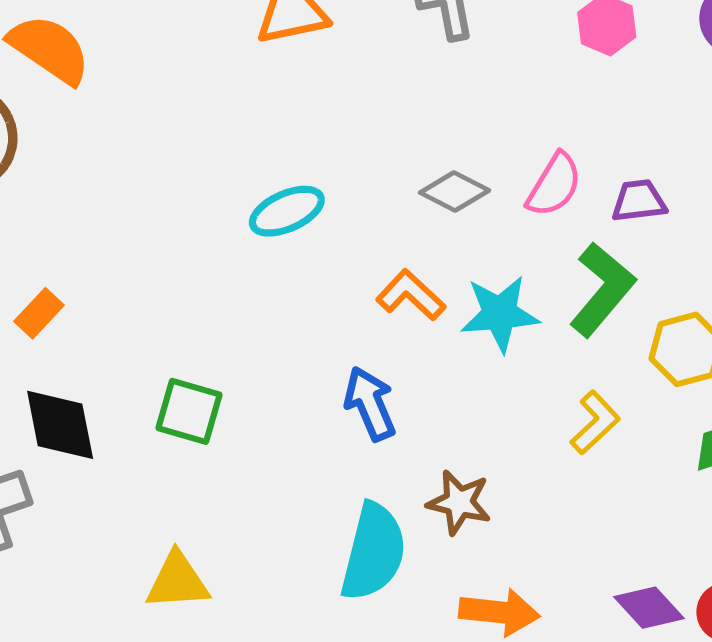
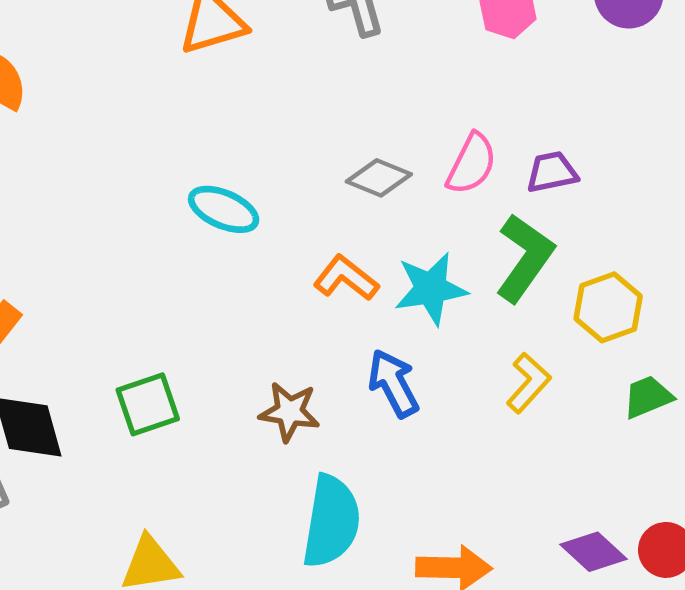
cyan ellipse: (287, 211) -> (224, 209), turned 52
blue arrow: (370, 404) -> (393, 383), moved
green square: (189, 411) -> (148, 404), turned -30
brown star: (459, 502) -> (289, 412), moved

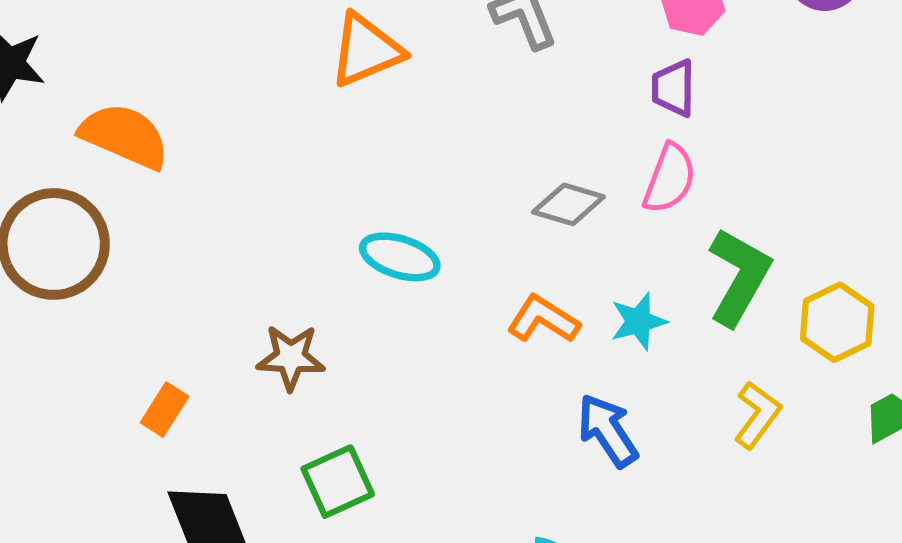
purple trapezoid: (552, 172) -> (673, 88), moved, turned -72
cyan star: (431, 289) -> (638, 321), size x0.7
brown star: (289, 412) -> (291, 357), moved

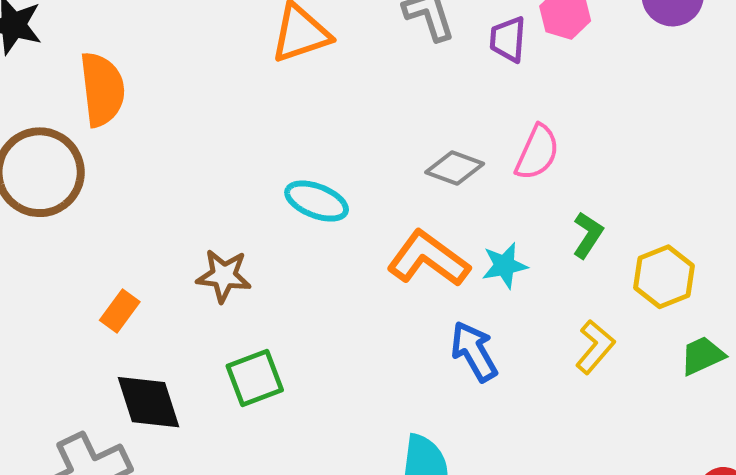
purple trapezoid: (673, 88) -> (508, 39), moved
orange semicircle: (124, 136) -> (102, 89), turned 56
green L-shape: (739, 277) -> (588, 235), size x0.6
orange L-shape: (543, 319) -> (428, 259), size x1.4

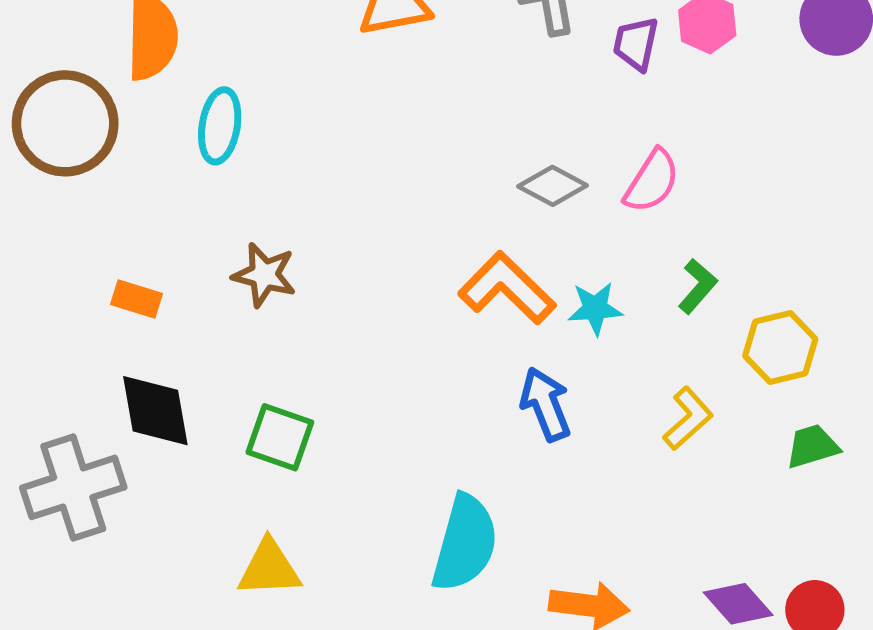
cyan ellipse: (317, 201) -> (220, 126), moved, turned 70
orange rectangle: (120, 311) -> (137, 299), turned 63
green square: (255, 378) -> (280, 437), moved, turned 32

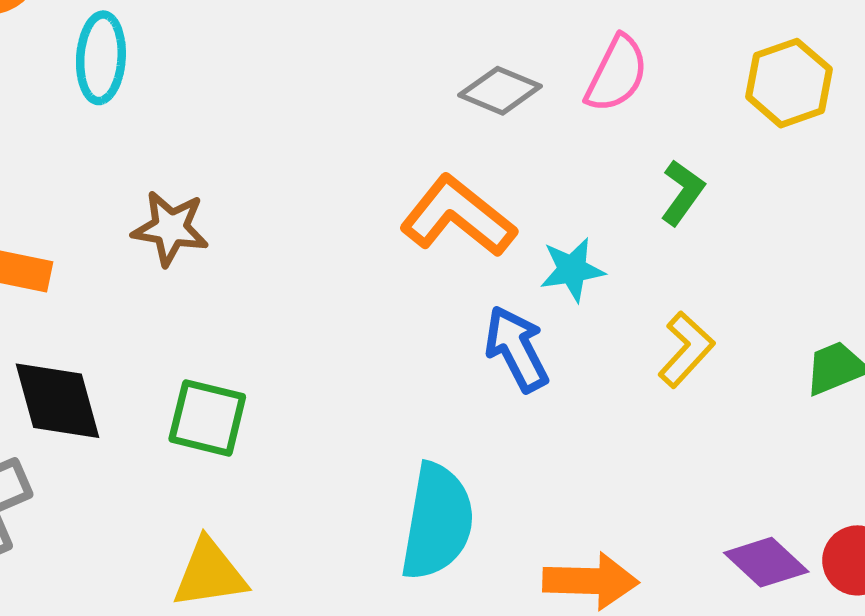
cyan star: (595, 308) -> (572, 270), moved
yellow hexagon: (780, 348) -> (789, 83), moved

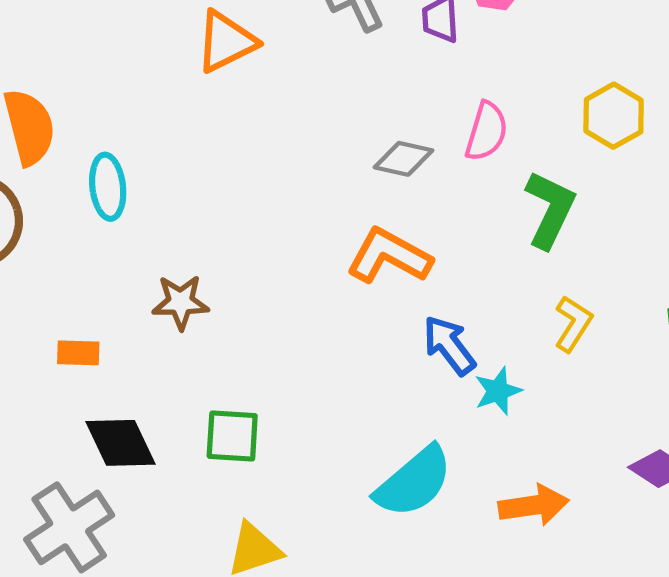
green L-shape: (682, 192) -> (550, 209), size x1.6
cyan star: (572, 270) -> (498, 391), moved
cyan semicircle: (437, 522) -> (414, 482), turned 50

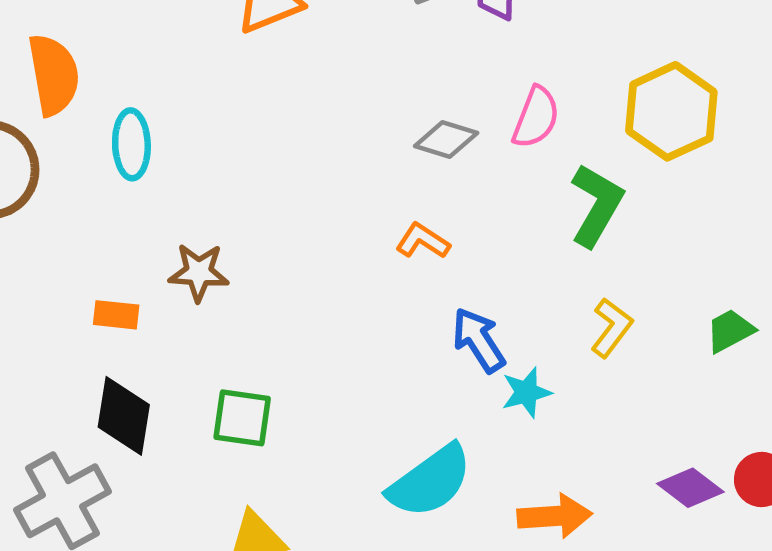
yellow hexagon: (614, 116) -> (671, 111), size x1.4
orange L-shape: (389, 256) -> (423, 241), size x0.6
orange rectangle: (78, 353) -> (116, 315), moved
black diamond: (121, 443) -> (124, 416), turned 30

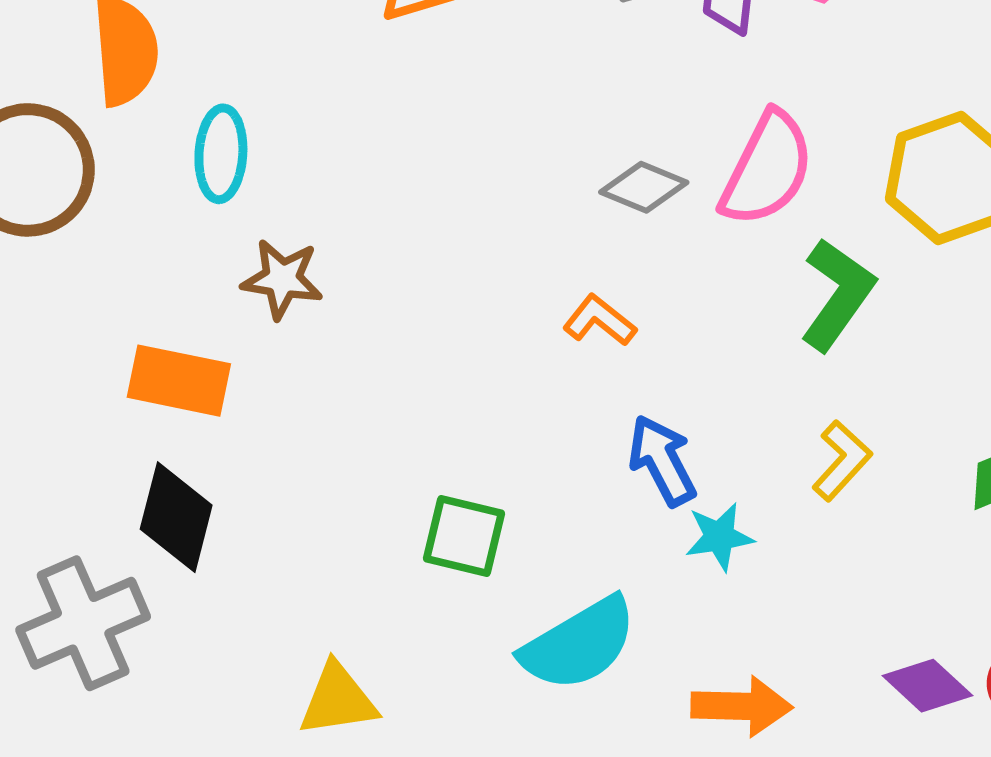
pink semicircle: (536, 117) -> (767, 169), size x1.4
brown star: (199, 272) -> (282, 279), moved
orange rectangle: (116, 315) -> (179, 381), size x1.6
green square: (242, 418) -> (464, 536), moved

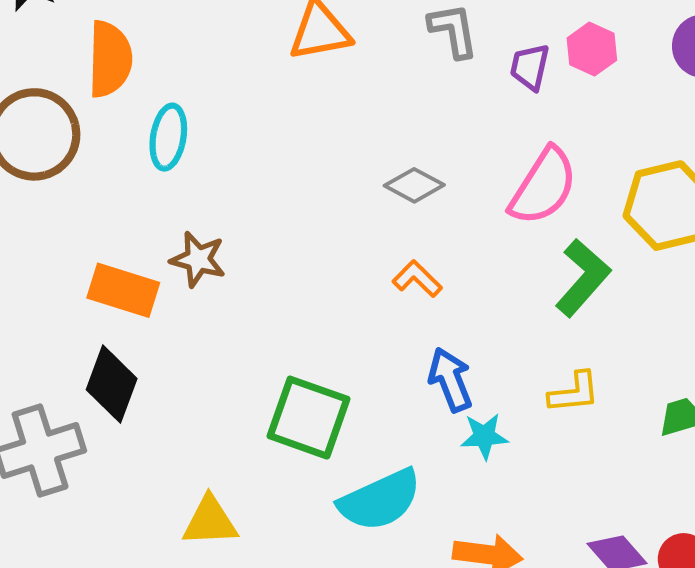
gray diamond: (644, 187) -> (414, 185), moved
brown star: (282, 279) -> (198, 259), moved
yellow L-shape: (842, 461) -> (574, 392), turned 36
green square: (464, 536) -> (309, 418), size x1.4

